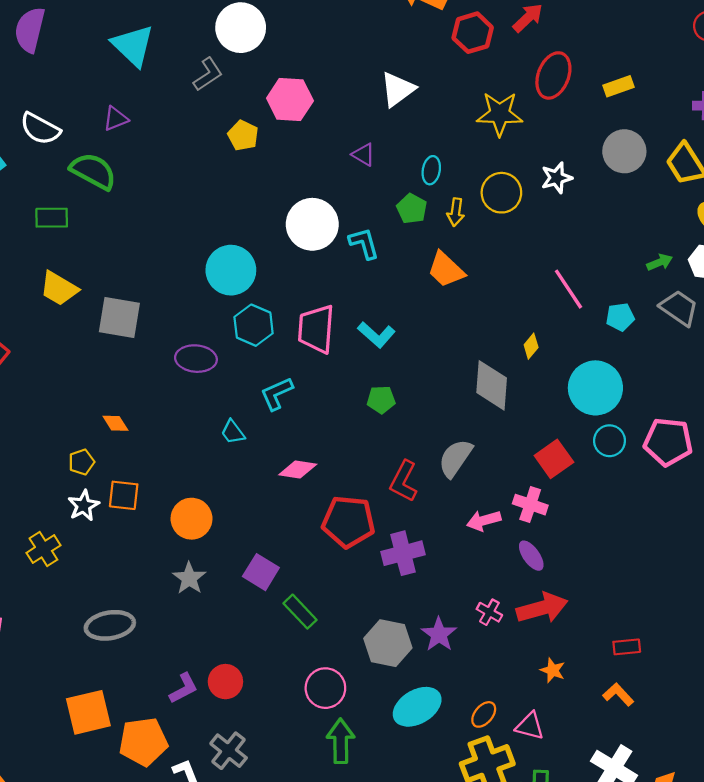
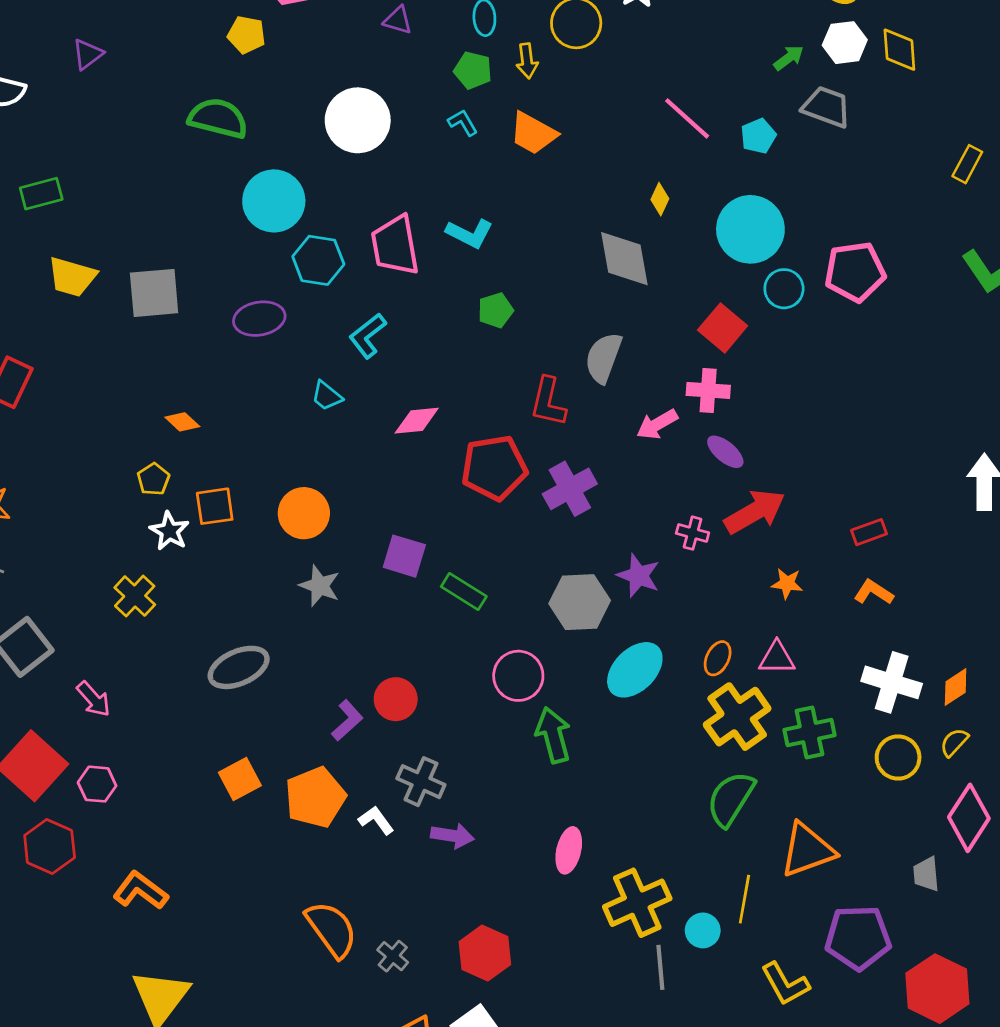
green semicircle: (93, 171) -> (218, 118), moved
cyan L-shape: (364, 243) -> (463, 123), moved, size x0.7
orange square: (88, 712) -> (240, 779), size x0.7

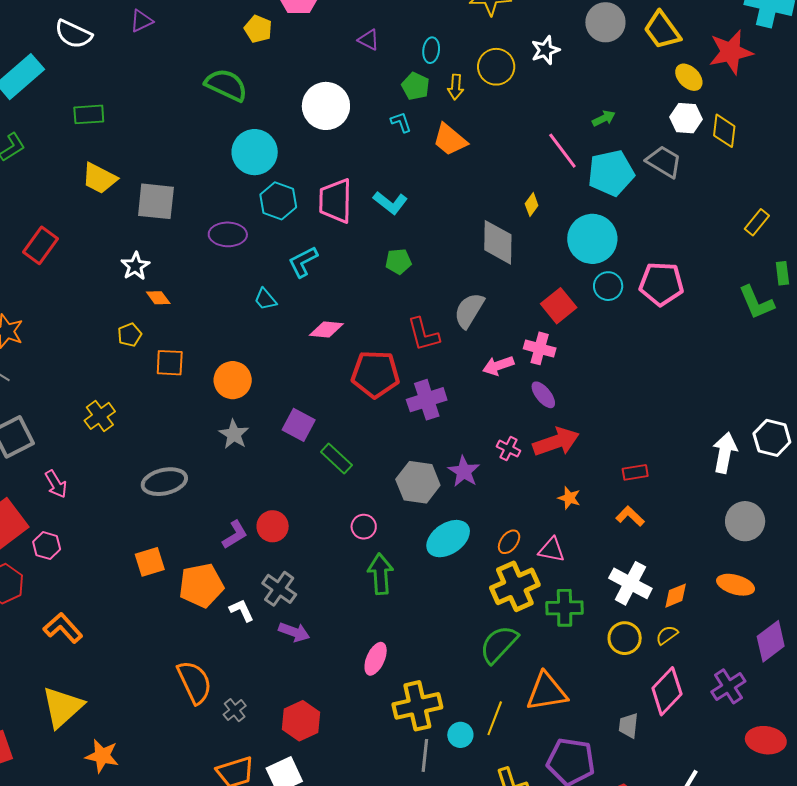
green arrow: (789, 58) -> (604, 118), moved
cyan pentagon: (758, 136) -> (611, 173), size x1.8
red L-shape: (548, 402) -> (423, 334), turned -39
white star: (169, 531) -> (135, 266), moved
pink circle: (518, 676) -> (364, 527), size x0.7

